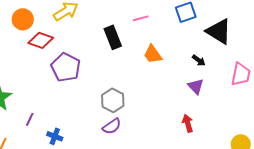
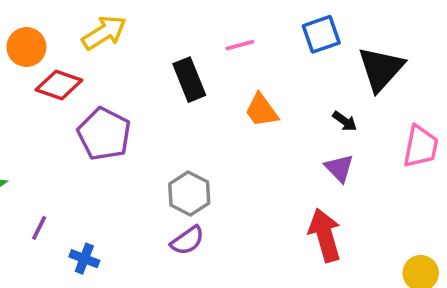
black triangle: (219, 31) -> (381, 69), turned 40
red arrow: (188, 123) -> (325, 235), size x1.6

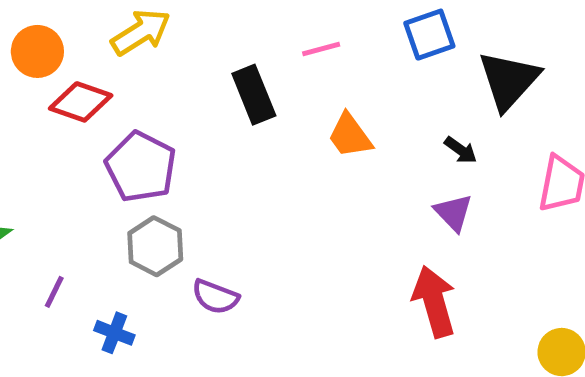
gray hexagon: (189, 194) -> (155, 246), moved
purple semicircle: (187, 241) -> (215, 297), moved, turned 56

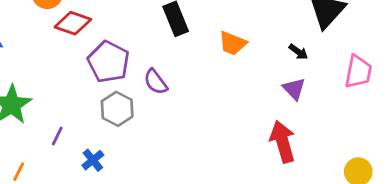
orange trapezoid: (350, 136) -> (233, 43), turned -32
purple semicircle: (215, 297) -> (156, 82), moved, turned 32
blue cross: (114, 333) -> (93, 160), turned 30

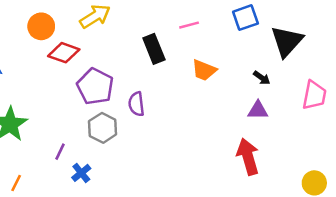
purple semicircle: (156, 82) -> (136, 104), turned 30
purple triangle: (294, 89) -> (258, 110), turned -45
purple line: (57, 136) -> (60, 152), moved

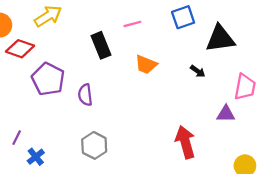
black triangle: (287, 41) -> (220, 39), turned 40
purple triangle: (258, 110) -> (226, 114), moved
gray hexagon: (103, 128) -> (94, 145), moved

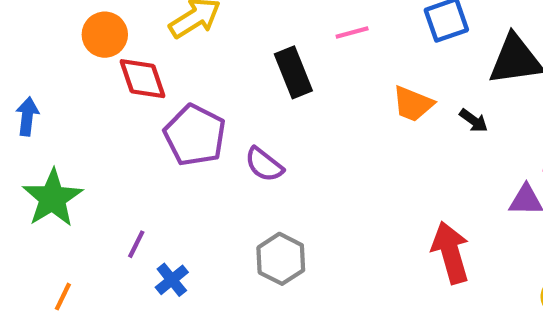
red diamond: (20, 49) -> (142, 79), turned 52
orange trapezoid: (146, 64) -> (413, 104), moved
purple semicircle: (85, 95) -> (264, 165), turned -45

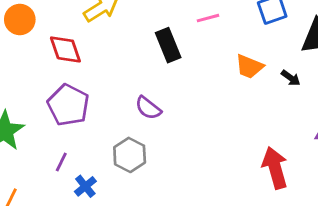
orange circle: (105, 35) -> (20, 20), moved
purple pentagon: (195, 135) -> (68, 105), moved
gray hexagon: (281, 259) -> (130, 155), moved

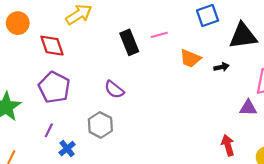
pink line: (208, 18) -> (159, 35), moved
black arrow: (291, 78) -> (221, 67), turned -48
red arrow: (275, 168) -> (228, 145), moved, size x0.7

